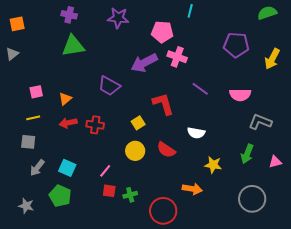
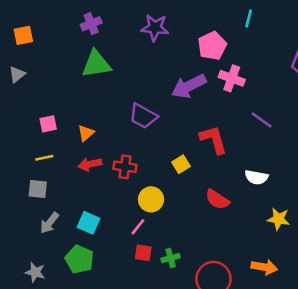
purple cross: (69, 15) -> (91, 24), turned -35
pink pentagon: (162, 32) -> (212, 46), turned -30
yellow circle: (135, 151) -> (151, 199), moved
orange arrow: (192, 189) -> (264, 267), moved

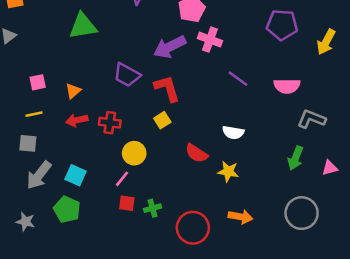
red L-shape: (213, 140) -> (167, 88), moved
yellow star: (279, 219) -> (228, 172), moved
gray arrow: (49, 223) -> (39, 175), size x1.4

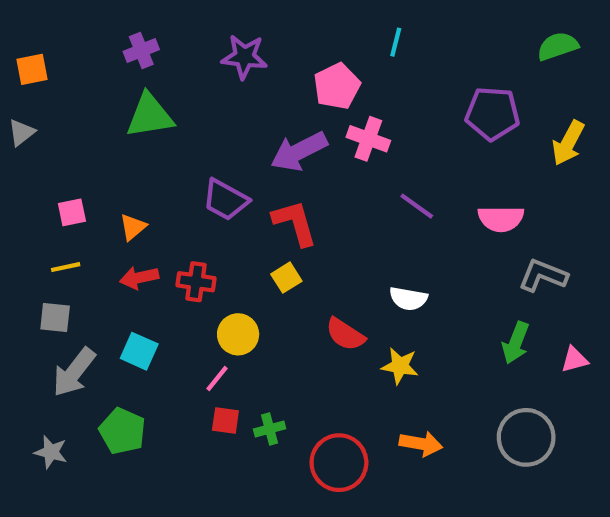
cyan square: (76, 175) -> (139, 351), moved

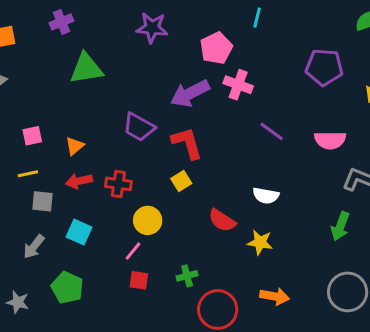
purple cross: (141, 50) -> (61, 22), moved
gray square: (55, 318) -> (43, 201), moved
gray arrow: (74, 372) -> (34, 247), size x0.7
green cross: (270, 429) -> (187, 276), moved

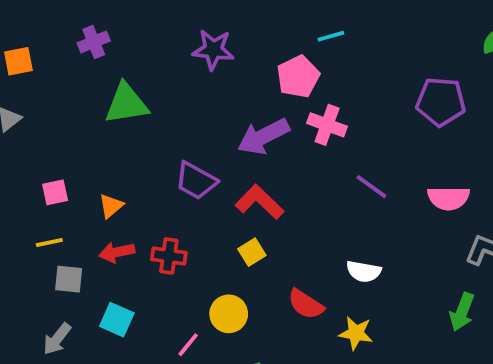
cyan line: (257, 18) -> (331, 36), moved, turned 60
red L-shape: (187, 143) -> (260, 202), turned -30
yellow circle: (148, 220) -> (229, 314), moved

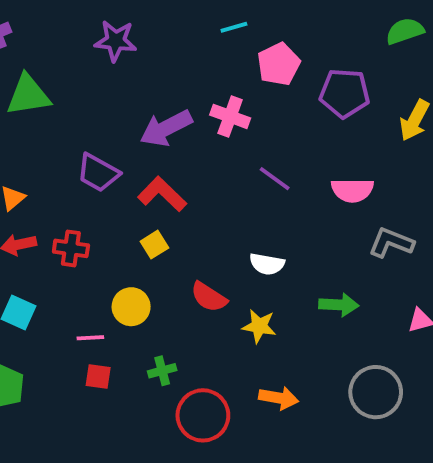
pink pentagon: (298, 77) -> (279, 64), moved
green arrow: (462, 312) -> (339, 305), moved, turned -108
pink line: (188, 345) -> (90, 338), turned 48

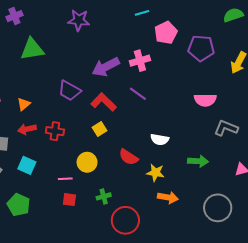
pink cross: (230, 116) -> (140, 61), turned -36
purple line: (275, 179) -> (138, 94), moved
orange arrow: (279, 398) -> (168, 197), moved

